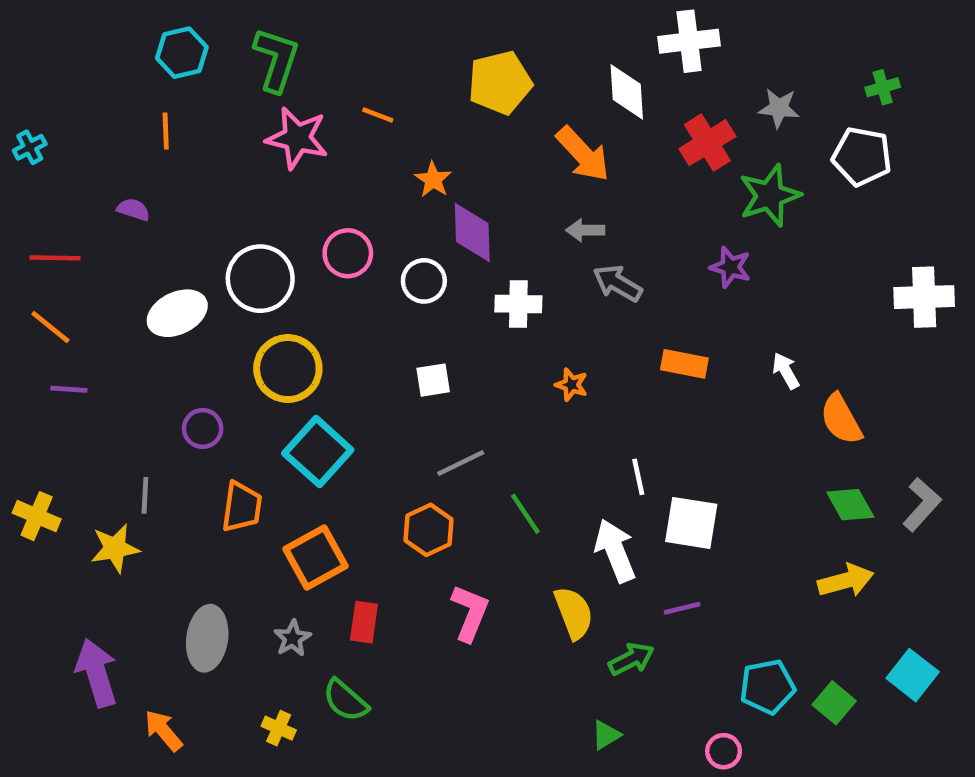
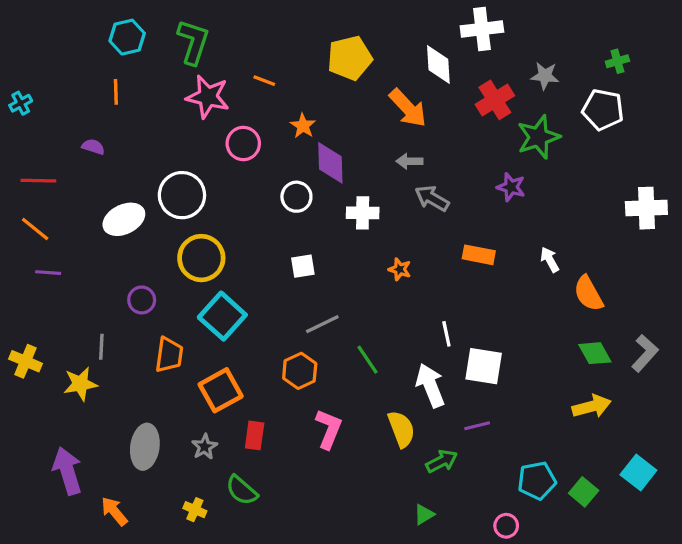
pink circle: (348, 253) -> (243, 144), moved

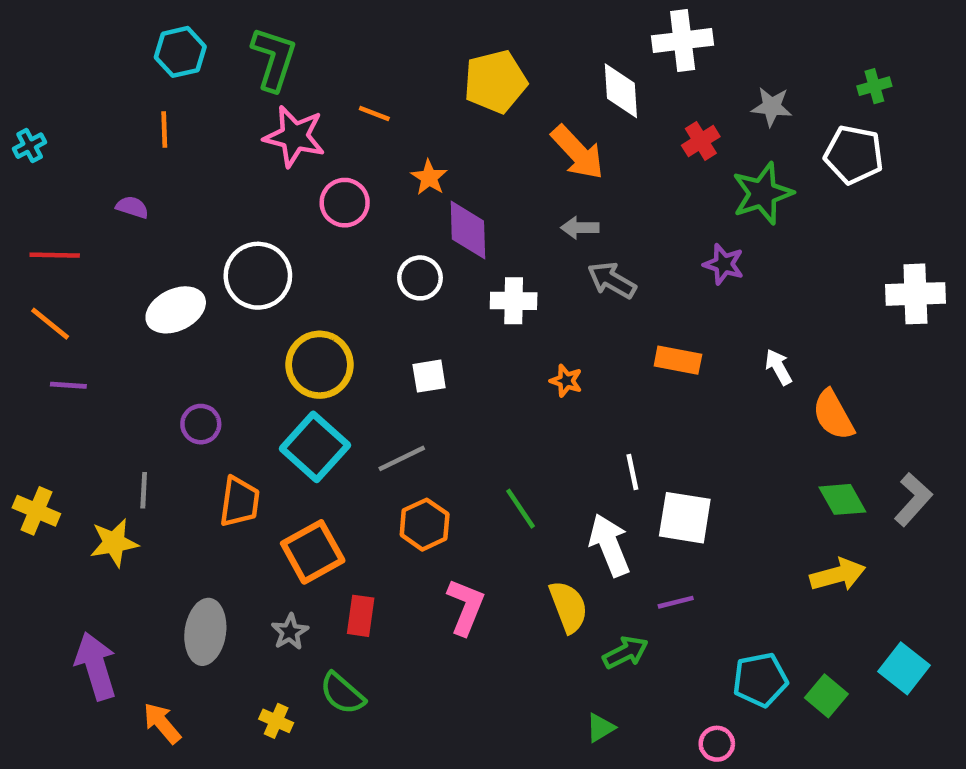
red cross: (495, 100) -> (701, 141), size x0.7
yellow circle: (201, 258) -> (320, 365), moved
gray line: (322, 324) -> (402, 458), moved

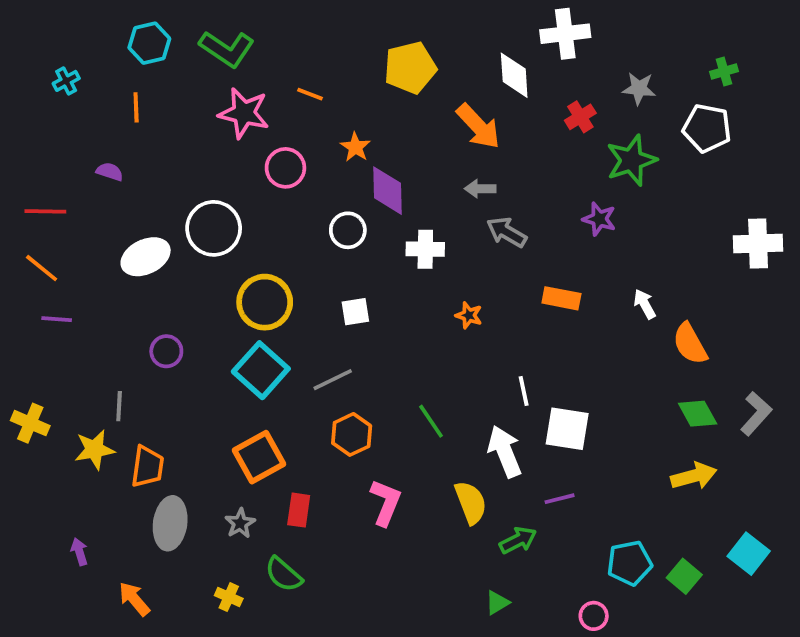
green L-shape: (274, 59) -> (227, 49), turned 106
cyan cross: (30, 146) -> (66, 81), moved
orange trapezoid: (240, 502) -> (147, 467), moved
purple arrow: (96, 666) -> (79, 552), size x0.5

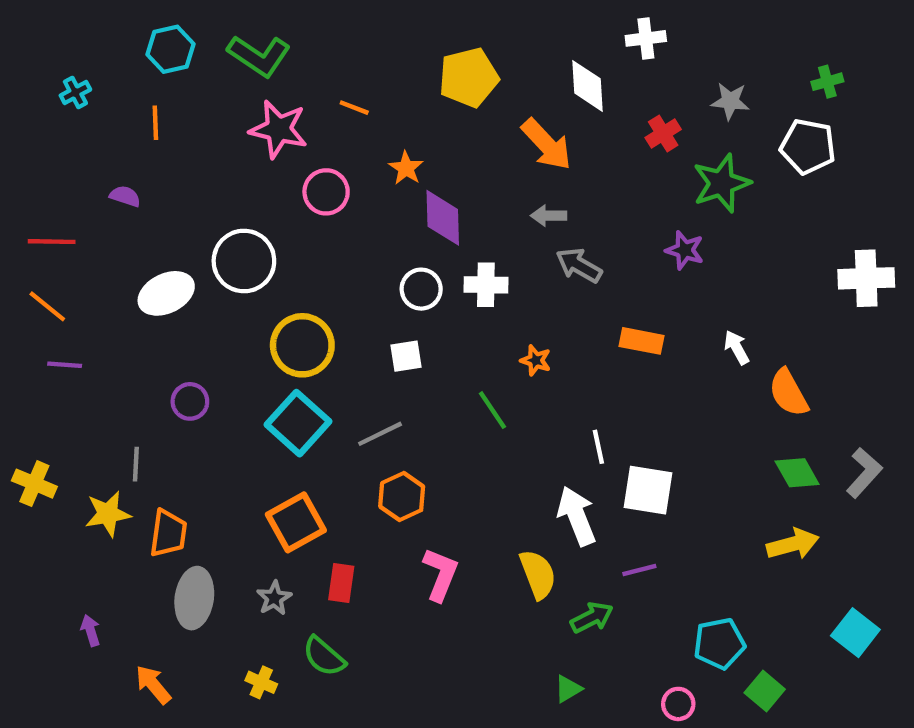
white cross: (565, 34) -> (646, 38), size x0.7
white circle: (348, 230) -> (421, 289), moved
green line: (431, 421) -> (492, 410), moved
green square: (684, 576) -> (765, 691), moved

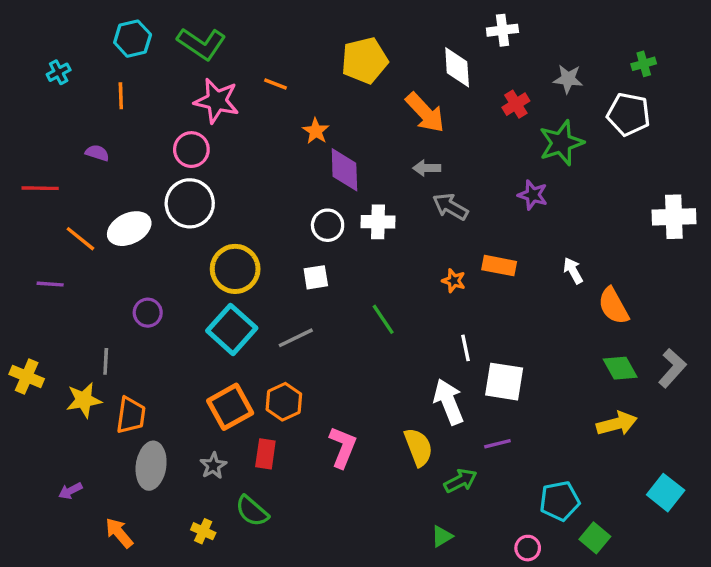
pink circle: (326, 192) -> (191, 150), moved
orange line: (47, 306) -> (80, 239), moved
orange star: (536, 360) -> (454, 281), moved
orange hexagon: (402, 497) -> (284, 402), moved
purple arrow: (91, 630) -> (70, 491), turned -100

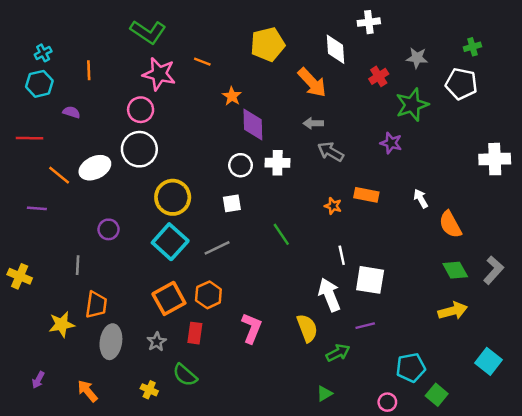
cyan hexagon: (133, 39) -> (39, 84), moved
yellow star: (84, 400) -> (62, 324), moved
purple arrow: (70, 491) -> (38, 380), moved, turned -35

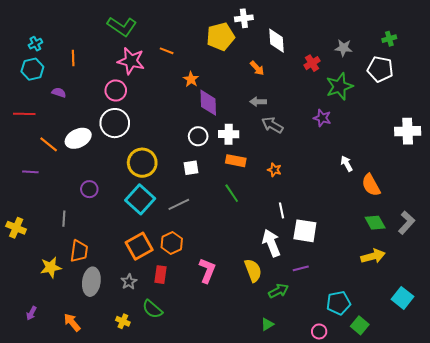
white cross: (369, 22) -> (244, 18), moved
orange arrow: (312, 83) -> (257, 68), size x0.6
orange rectangle: (366, 195) -> (236, 161), moved

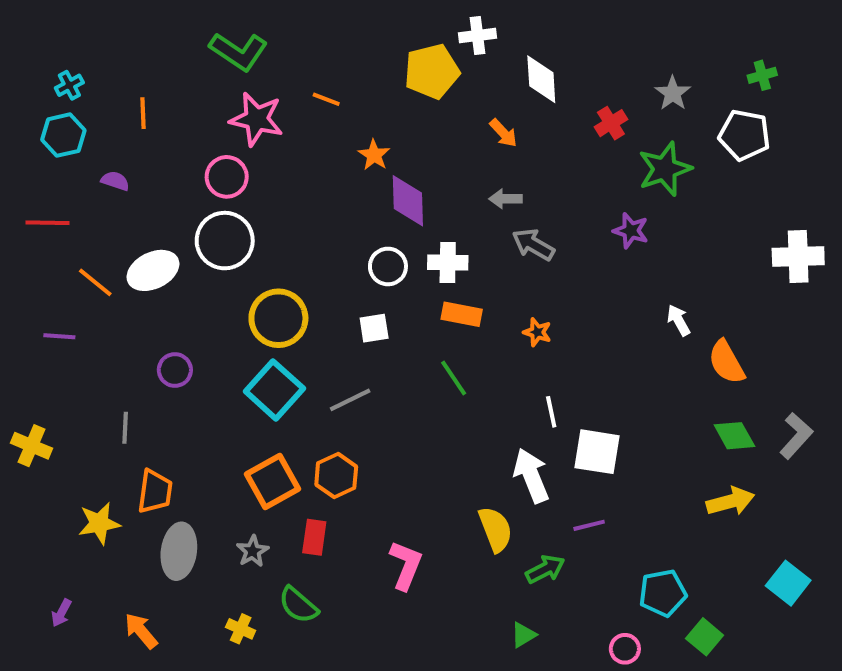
gray star: (344, 48) -> (673, 93), turned 30
pink L-shape: (207, 270) -> (406, 565), moved

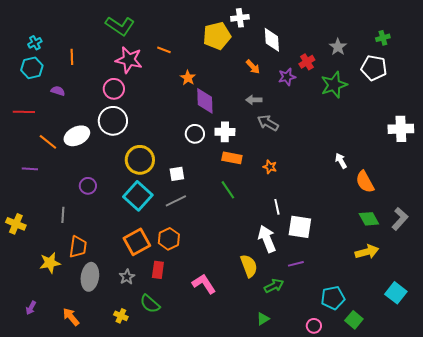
purple star: (631, 231) -> (287, 77), moved, turned -30
white square: (374, 328) -> (177, 174), moved
pink L-shape: (406, 565) -> (204, 284), turned -55

